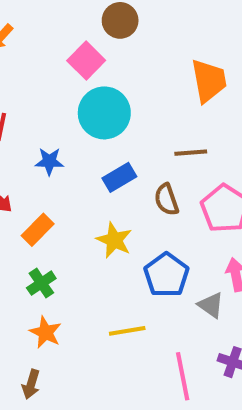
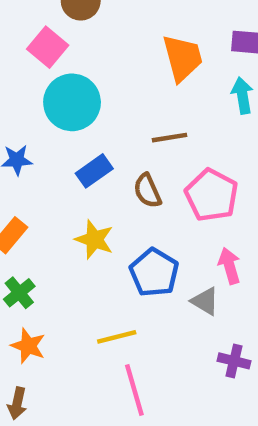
pink line: (183, 376) -> (134, 390), moved

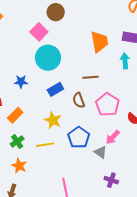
pink arrow: (229, 266) -> (113, 137), turned -126
yellow line: (117, 337) -> (45, 145), moved

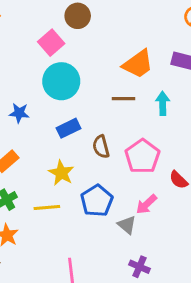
orange trapezoid: (99, 42) -> (138, 64), turned 60
cyan arrow: (125, 61) -> (163, 103), moved
brown line: (91, 77) -> (124, 99), moved

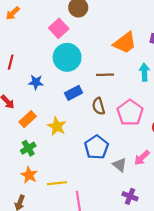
brown line: (124, 99) -> (105, 75), moved
yellow star: (61, 173) -> (57, 126), moved
pink arrow: (147, 204) -> (142, 158), moved
yellow line: (47, 208) -> (57, 183), moved

